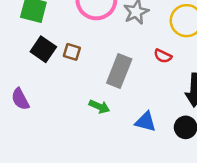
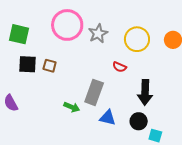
black square: (43, 49) -> (28, 64), turned -30
gray rectangle: (119, 71) -> (94, 92), moved

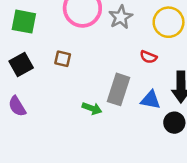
black square: (28, 64) -> (21, 65), moved, turned -30
blue triangle: (108, 118) -> (151, 100), moved

